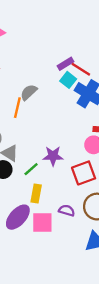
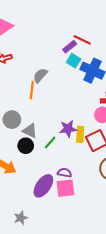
red line: (81, 69) -> (82, 40), moved
yellow rectangle: (36, 193) -> (80, 134), moved
purple semicircle: (67, 210) -> (64, 173), moved

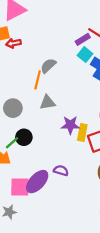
gray triangle: (30, 131) -> (47, 102), moved, turned -42
green line: (50, 143) -> (12, 143), moved
pink square: (65, 188) -> (20, 187), moved

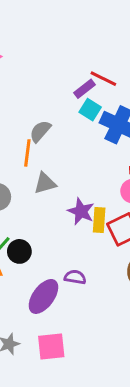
purple star: (70, 125) -> (81, 211), turned 30
black circle: (24, 137) -> (19, 251), moved
pink square: (20, 187) -> (51, 347), moved

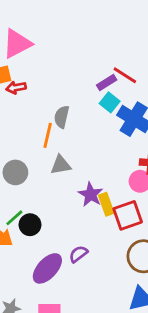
gray semicircle: (40, 131) -> (62, 117), turned -35
yellow rectangle: (99, 220) -> (106, 204), turned -30
purple semicircle: (75, 277) -> (78, 254), turned -54

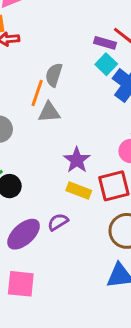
purple rectangle: (107, 83) -> (105, 43), turned 42
gray triangle: (61, 165) -> (49, 112), moved
yellow rectangle: (106, 204) -> (79, 190), moved, turned -55

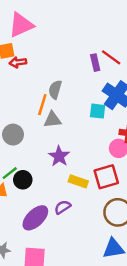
purple rectangle: (105, 43) -> (95, 63), turned 63
cyan square: (106, 64) -> (98, 111), moved, turned -35
purple star: (77, 160) -> (59, 156), moved

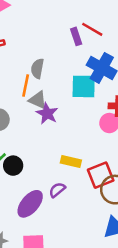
cyan square: (98, 111) -> (84, 86), size x1.5
gray triangle: (52, 120) -> (38, 100), turned 36
purple star: (59, 156) -> (47, 113), moved
red square: (106, 177) -> (101, 175), moved

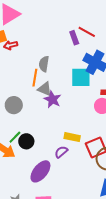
purple semicircle: (57, 190) -> (61, 152), moved

